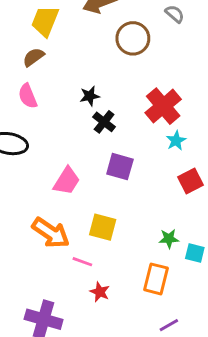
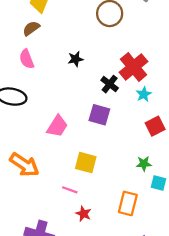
black cross: (104, 122) -> (110, 84), moved
orange arrow: (51, 233) -> (24, 165), moved
green star: (169, 239) -> (144, 164), moved

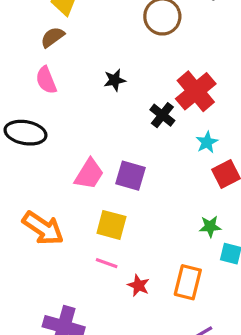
cyan star: (144, 94) -> (207, 142), moved
purple square: (99, 115) -> (131, 176), moved
yellow square: (86, 163) -> (111, 225), moved
red star: (83, 214) -> (138, 285), moved

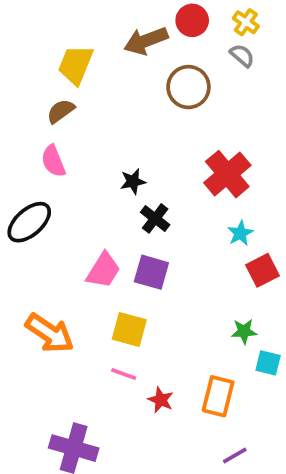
black star: (115, 80) -> (133, 181), moved
black cross: (162, 115) -> (155, 218), moved
black ellipse: (25, 133) -> (29, 222), turned -51

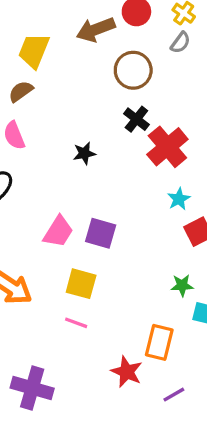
gray semicircle: (242, 56) -> (180, 43), turned 85
black cross: (155, 218) -> (136, 119), moved
red star: (161, 400) -> (127, 372), moved, size x1.4

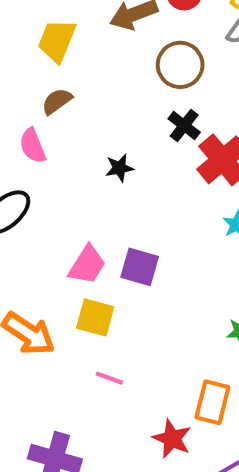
brown semicircle: (21, 91) -> (57, 101), moved
yellow square: (81, 284) -> (95, 317), moved

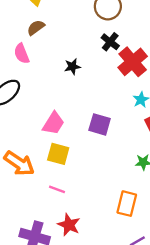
purple square: (140, 267) -> (100, 124), moved
pink line: (109, 378) -> (57, 189), moved
red star: (172, 439) -> (69, 225), moved

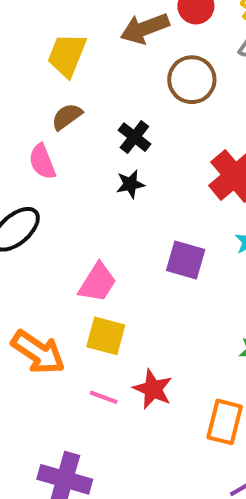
black cross: (110, 42) -> (134, 137), moved
purple square: (100, 124) -> (186, 260), moved
red star: (69, 225) -> (153, 389), moved

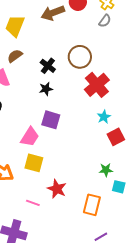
brown circle: (192, 80) -> (80, 57), moved
purple square: (186, 260) -> (51, 120), moved
pink line: (104, 397) -> (33, 203), moved

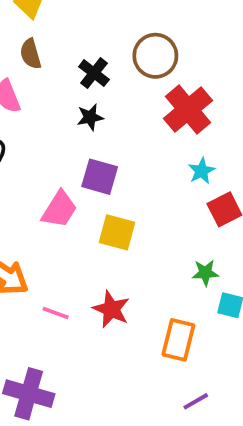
brown semicircle: (15, 56) -> (31, 54), turned -70
yellow square: (34, 163) -> (117, 232), moved
pink line: (33, 203) -> (56, 313), moved

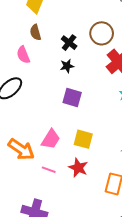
pink trapezoid: (59, 209) -> (51, 139), moved
yellow square: (117, 232) -> (83, 139), moved

